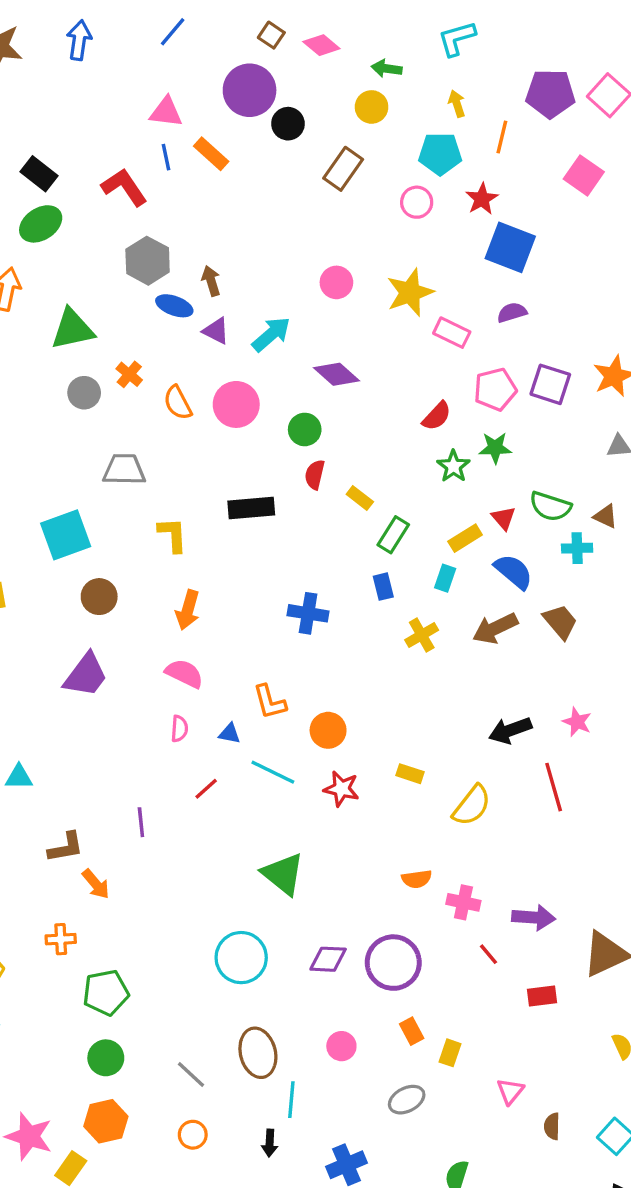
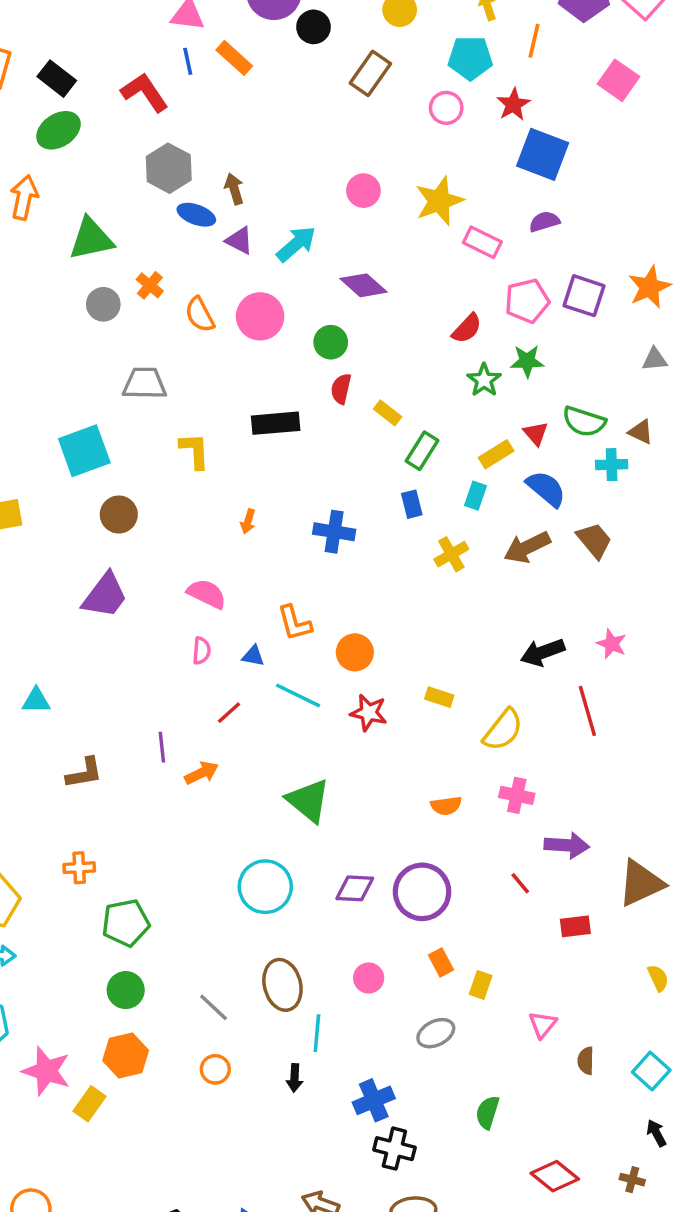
orange arrow: (188, 610) -> (248, 521), moved, size x0.6
orange arrow: (96, 884) -> (201, 773), moved, turned -76
pink cross: (463, 902) -> (517, 795), moved

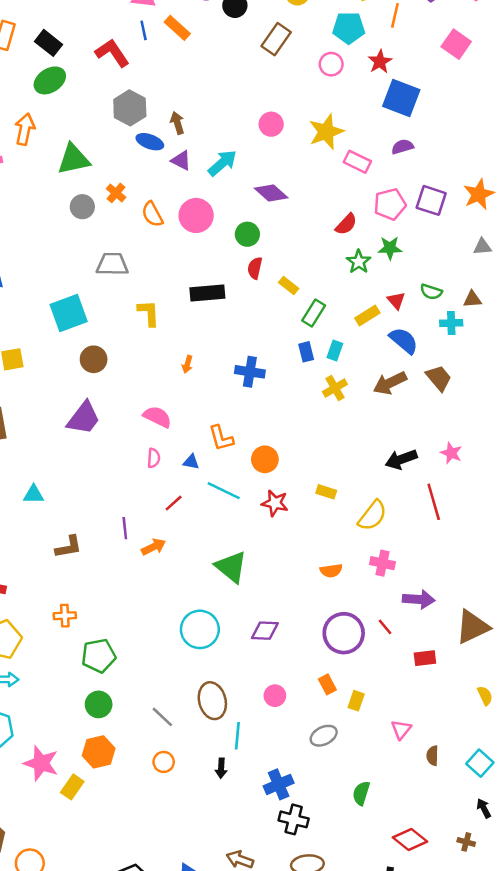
green semicircle: (584, 421) -> (431, 292), size x0.7
brown triangle: (641, 432) -> (472, 299), turned -30
cyan rectangle: (475, 496) -> (335, 351), moved
purple circle: (422, 892) -> (344, 633), moved

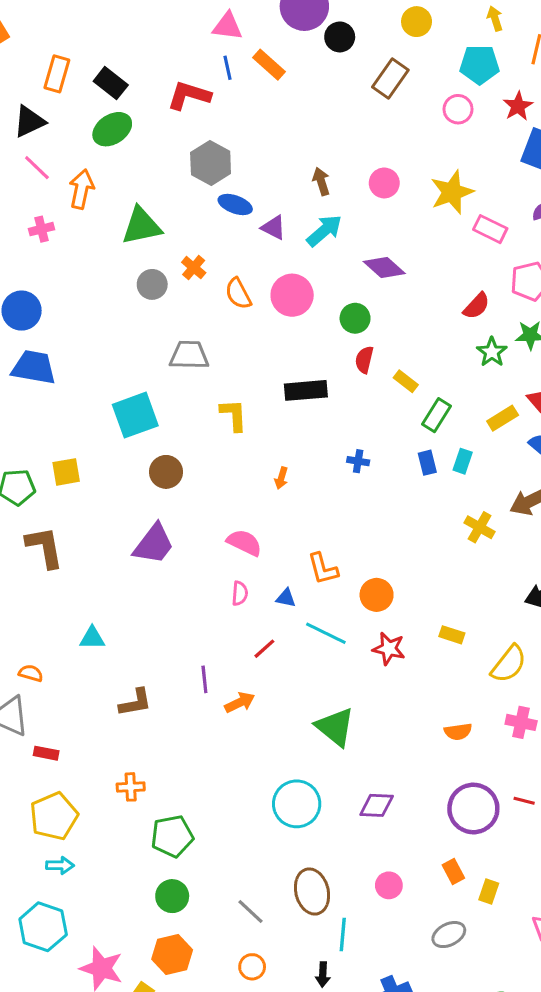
red L-shape: (112, 53) -> (189, 95), turned -39
brown arrow: (177, 123) -> (321, 181), moved
blue cross: (250, 372) -> (358, 461), moved, size x0.6
yellow cross: (335, 388) -> (480, 527), moved, turned -30
red line: (385, 627) -> (524, 801), turned -36

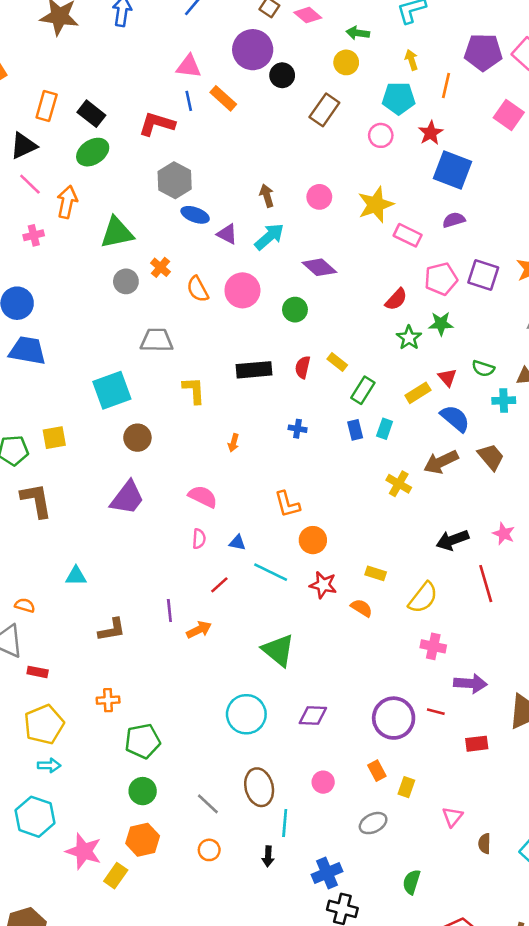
red semicircle: (364, 360) -> (303, 367), moved
orange L-shape: (323, 569) -> (287, 504), moved
orange semicircle: (458, 732) -> (362, 608), moved, turned -140

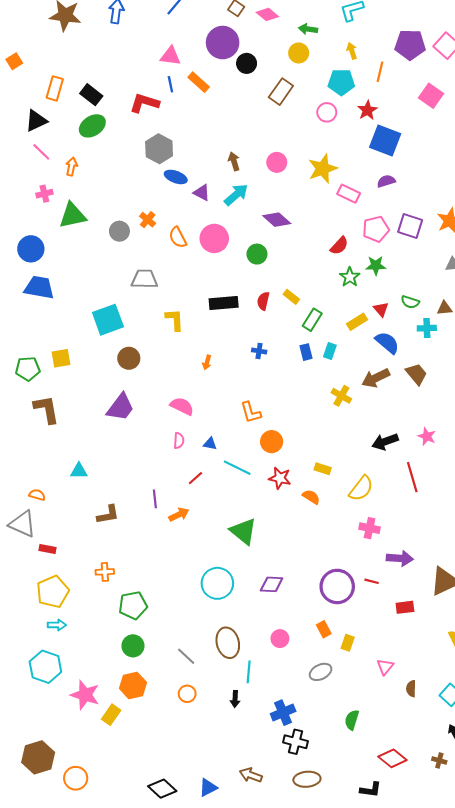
orange arrow: (67, 202) -> (71, 167), size x0.7
green triangle: (117, 233) -> (73, 216), moved

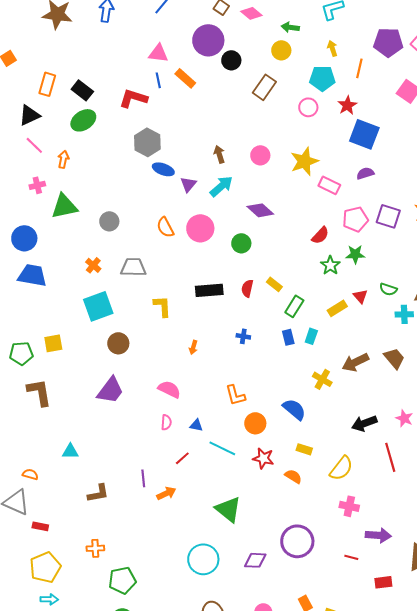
purple triangle: (202, 193) -> (188, 184), turned 42
orange cross: (148, 220) -> (93, 265), moved
blue semicircle: (387, 343) -> (294, 409), moved
purple circle: (337, 586) -> (297, 541), moved

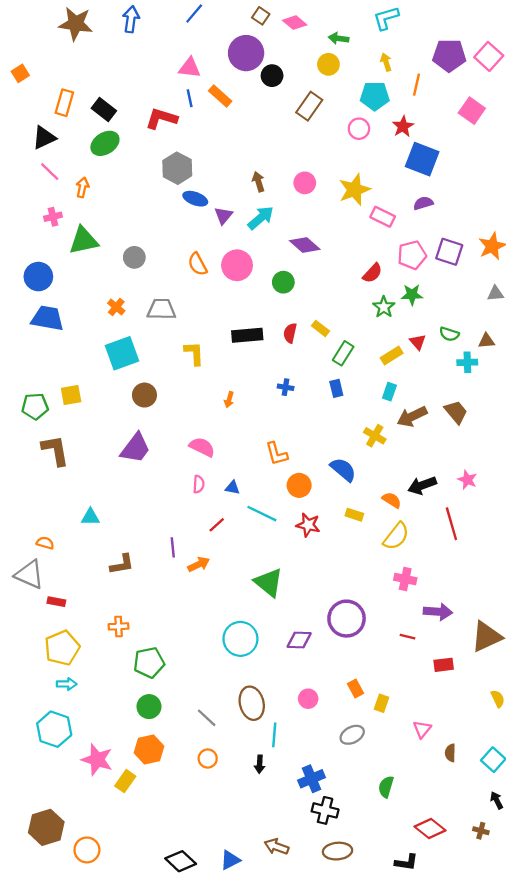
cyan rectangle: (311, 336) -> (389, 392), moved
orange semicircle: (293, 476) -> (392, 500), moved

